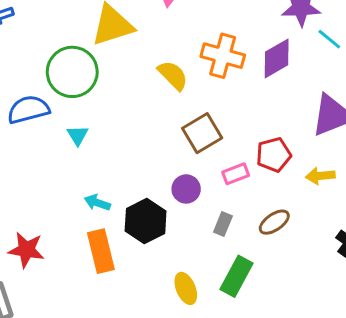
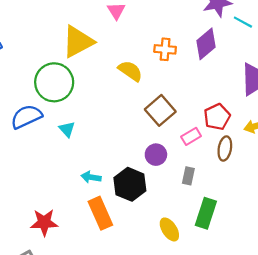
orange cross: (223, 56) -> (165, 49), size x0.7
brown ellipse: (274, 222) -> (225, 148), moved, turned -35

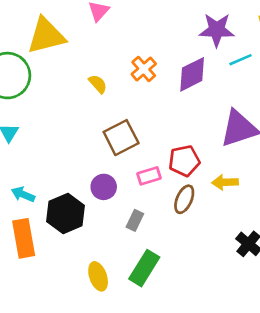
cyan line: (243, 22) -> (241, 60), turned -66
orange cross: (165, 49) -> (144, 69), turned 30
yellow semicircle: (130, 71) -> (98, 84), size x0.7

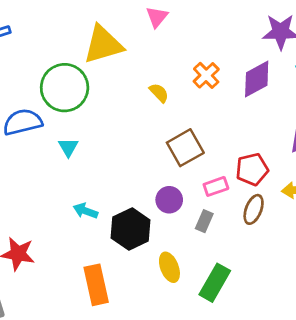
gray rectangle: (135, 220) -> (204, 221), moved
orange rectangle: (24, 238) -> (96, 285), moved
yellow ellipse: (98, 276) -> (169, 267), moved

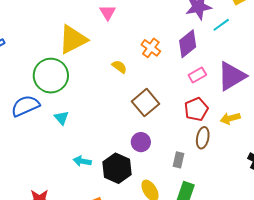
pink rectangle: (216, 186) -> (197, 75), moved
gray rectangle: (204, 221) -> (179, 160), moved

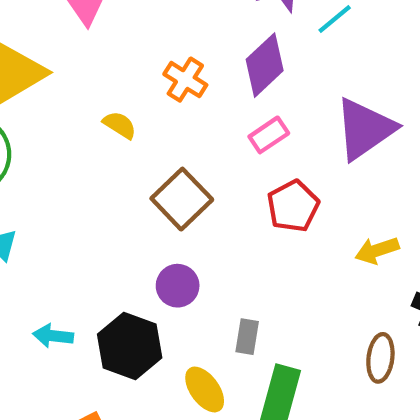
pink rectangle: (197, 75) -> (269, 135), moved
yellow arrow: (230, 118) -> (377, 250), moved
brown ellipse: (203, 138) -> (380, 358), moved
gray rectangle: (179, 160) -> (247, 337), moved

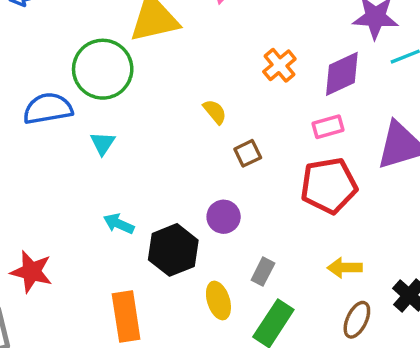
yellow semicircle: (120, 125) -> (215, 112), moved
brown square: (182, 199) -> (248, 153), size x0.6
red pentagon: (293, 206) -> (329, 186), size x1.4
yellow arrow: (377, 250) -> (345, 268), moved

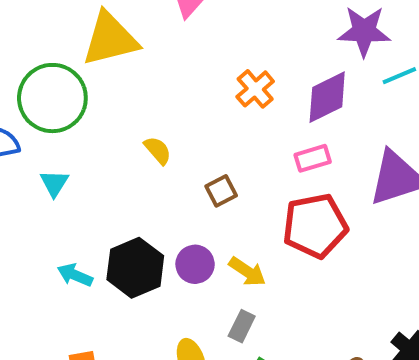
yellow semicircle: (215, 112) -> (158, 150), moved
black hexagon: (173, 250) -> (135, 268), moved
yellow arrow: (345, 268) -> (247, 272), moved, turned -144

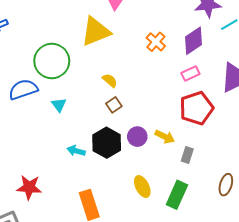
yellow triangle: (110, 39) -> (96, 32), moved
brown square: (221, 191) -> (114, 105), moved
gray rectangle: (242, 326) -> (187, 155), moved

